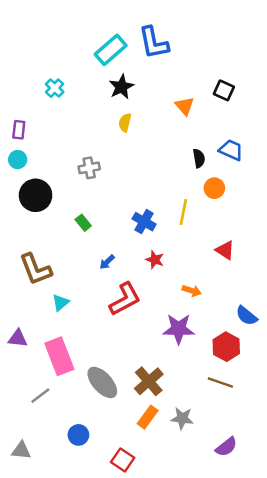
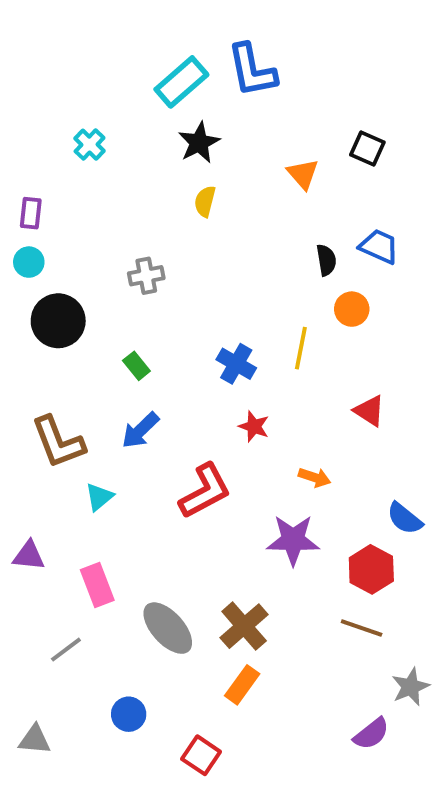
blue arrow: (107, 262) -> (140, 430), moved, size x1.5
pink rectangle: (59, 356) -> (97, 585), size x0.7
gray star: (182, 418) -> (410, 687), moved, turned -30

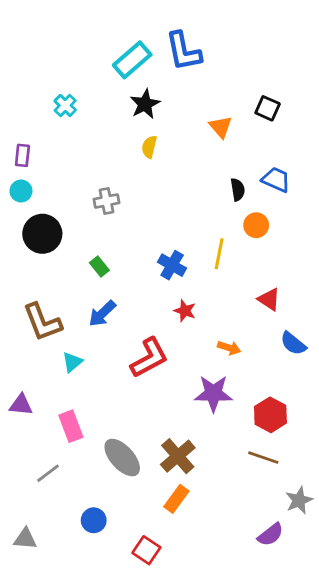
blue semicircle: (405, 518) -> (293, 344), moved

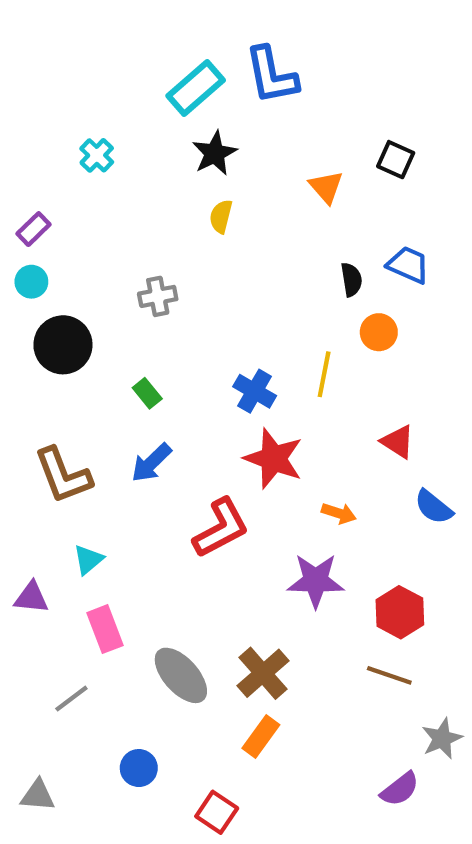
purple rectangle: (22, 155) -> (34, 229), turned 40
red star: (185, 311) -> (274, 459), size x1.8
cyan triangle: (72, 362) -> (88, 560), moved

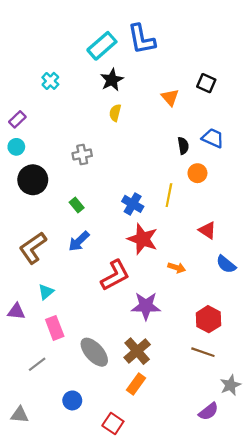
brown L-shape: (63, 475) -> (33, 248), turned 76
purple star: (316, 581) -> (146, 306), moved

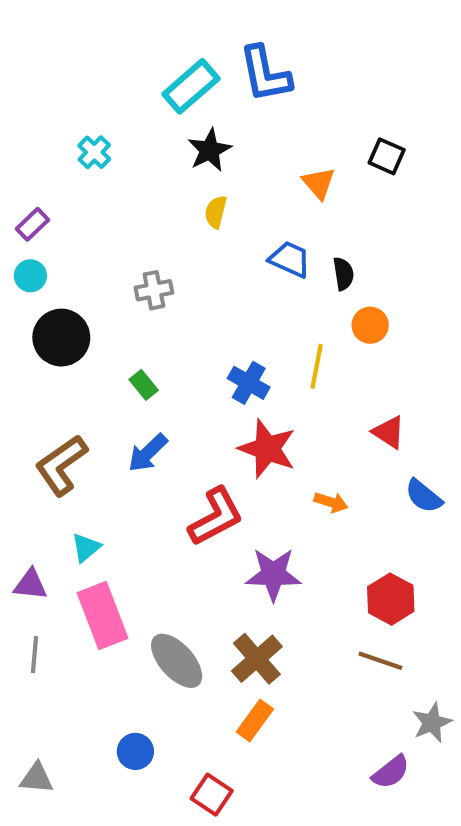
blue trapezoid: (213, 138) -> (290, 259), moved
pink rectangle: (55, 328) -> (102, 616), size x1.4
gray line: (37, 364) -> (35, 655), moved, turned -48

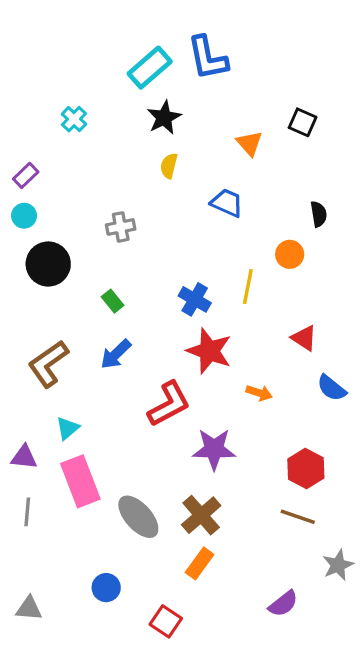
black semicircle: (343, 274) -> (319, 214), moved
purple semicircle: (391, 772) -> (283, 604), moved

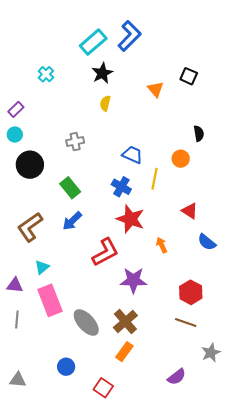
blue L-shape: (208, 58) -> (129, 36), turned -124
blue trapezoid: (227, 203) -> (132, 155), moved
green rectangle: (113, 301) -> (70, 188), size x1.5
orange arrow: (259, 393) -> (162, 245), turned -133

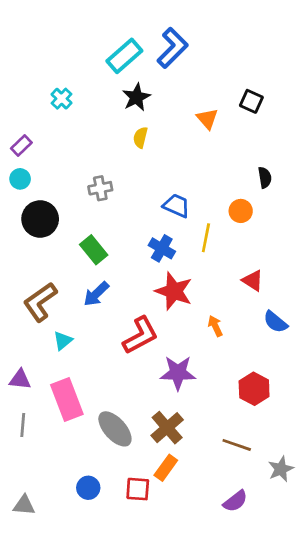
cyan triangle: (42, 267) -> (63, 341), moved
brown line: (186, 322) -> (237, 445), moved
red square: (103, 388) -> (138, 489), moved, turned -30

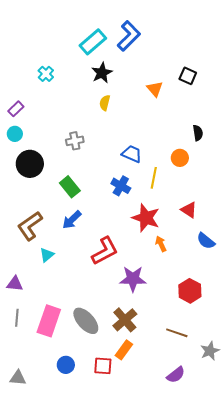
red star: (174, 291) -> (146, 218), moved
pink rectangle: (67, 400) -> (49, 321), moved, turned 40

